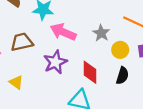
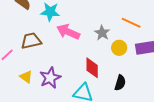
purple star: (55, 62) -> (50, 78), moved
black semicircle: (122, 76) -> (120, 83), moved

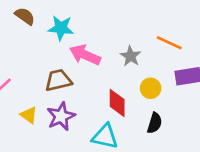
brown trapezoid: (31, 41) -> (58, 80), moved
yellow circle: (119, 48) -> (151, 88), moved

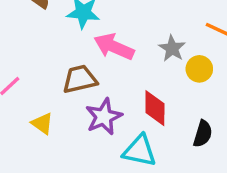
yellow circle: (151, 88) -> (199, 69), moved
purple star: (61, 116) -> (104, 117), moved

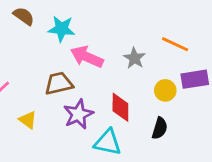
yellow circle: (199, 69) -> (165, 90), moved

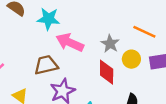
yellow circle: (165, 90) -> (131, 59), moved
red diamond: (120, 107) -> (107, 72), moved

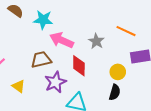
yellow circle: (131, 59) -> (118, 72), moved
red diamond: (107, 72) -> (79, 66), moved

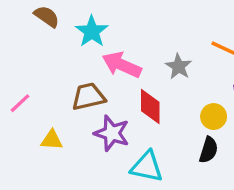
cyan star: (43, 20) -> (92, 31), turned 30
purple star: (55, 82) -> (112, 133), turned -30
yellow triangle: (19, 86) -> (52, 140), turned -32

